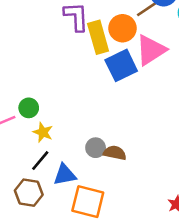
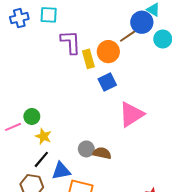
yellow rectangle: (98, 37) -> (88, 59), size x0.7
pink triangle: (151, 50) -> (131, 114), moved
blue square: (121, 65) -> (107, 82), size x0.7

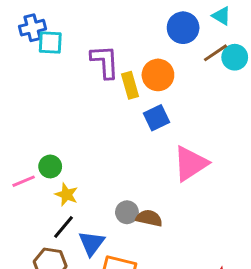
cyan square: (49, 15) -> (50, 42), moved
blue circle: (142, 22) -> (183, 28), moved
brown line: (128, 36) -> (216, 53), moved
blue triangle: (61, 171) -> (92, 243), turned -42

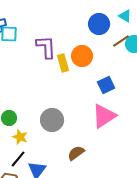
blue square: (156, 118) -> (106, 85), moved
gray circle: (127, 212) -> (52, 120), moved, size x1.5
brown semicircle: (149, 218) -> (76, 153), turned -48

